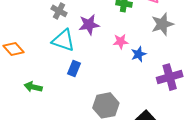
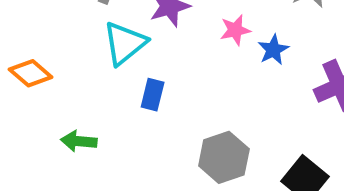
cyan triangle: (63, 40) -> (125, 43), turned -50

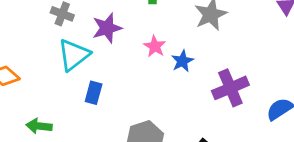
pink star: (235, 30) -> (155, 46), turned -30

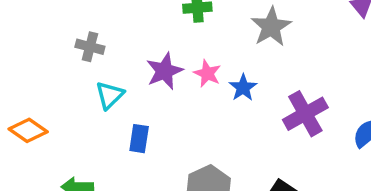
purple star: (107, 28) -> (164, 71), moved
cyan triangle: (74, 55) -> (110, 95), size x0.7

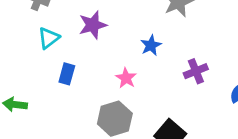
pink star: (207, 73) -> (126, 78), moved
purple cross: (305, 114) -> (196, 71), size x0.7

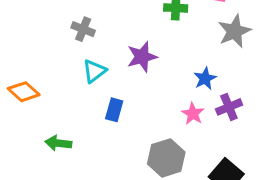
purple cross: (196, 71) -> (229, 107), moved
pink star: (126, 78) -> (193, 114), moved

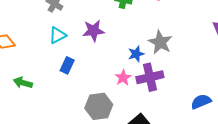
gray star: (234, 31) -> (160, 42), moved, turned -30
purple cross: (229, 107) -> (150, 77), size x1.4

